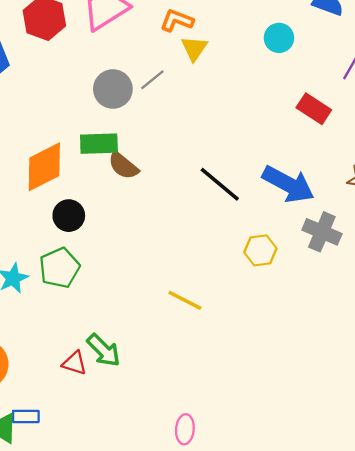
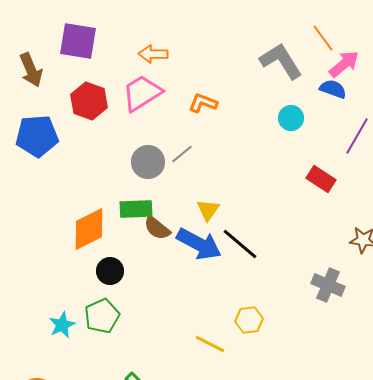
yellow triangle: (194, 48) -> (208, 210), moved
blue arrow: (288, 184) -> (199, 244), moved
yellow hexagon: (260, 250) -> (249, 320), moved

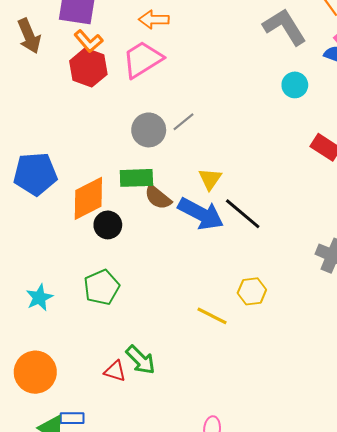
orange L-shape: (203, 103) -> (88, 41), moved, turned -152
blue pentagon: (37, 136) -> (35, 174), moved
black circle: (110, 271) -> (108, 225), moved
cyan star: (62, 325) -> (39, 298), moved

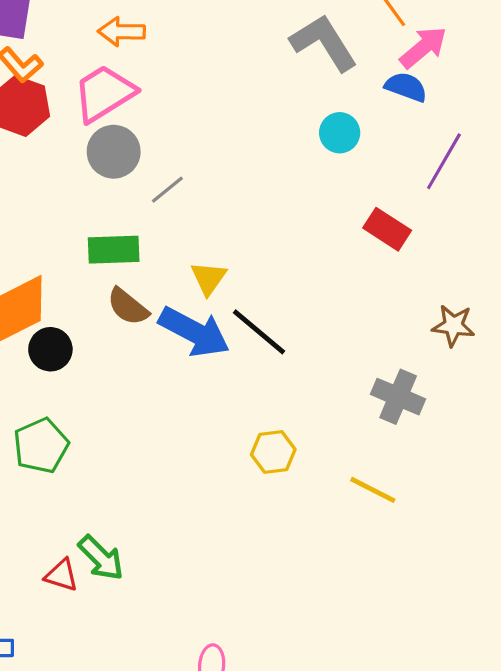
gray circle: (149, 130) -> (114, 152), moved
green rectangle: (136, 178) -> (114, 250), moved
yellow line: (212, 316) -> (373, 490), moved

